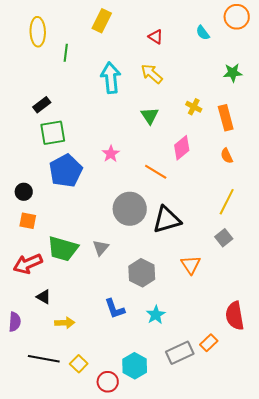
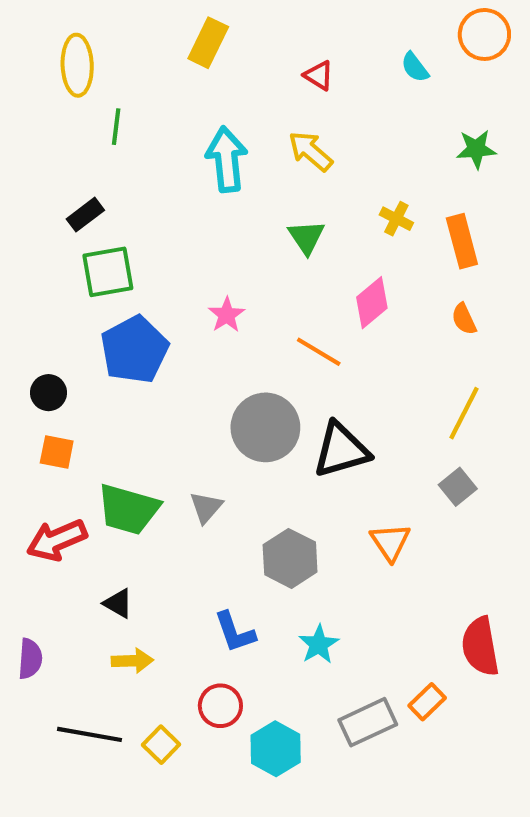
green line: (66, 53) -> (116, 127), moved
black triangle: (44, 297) -> (118, 603), moved
red circle: (108, 382) -> (220, 706), moved

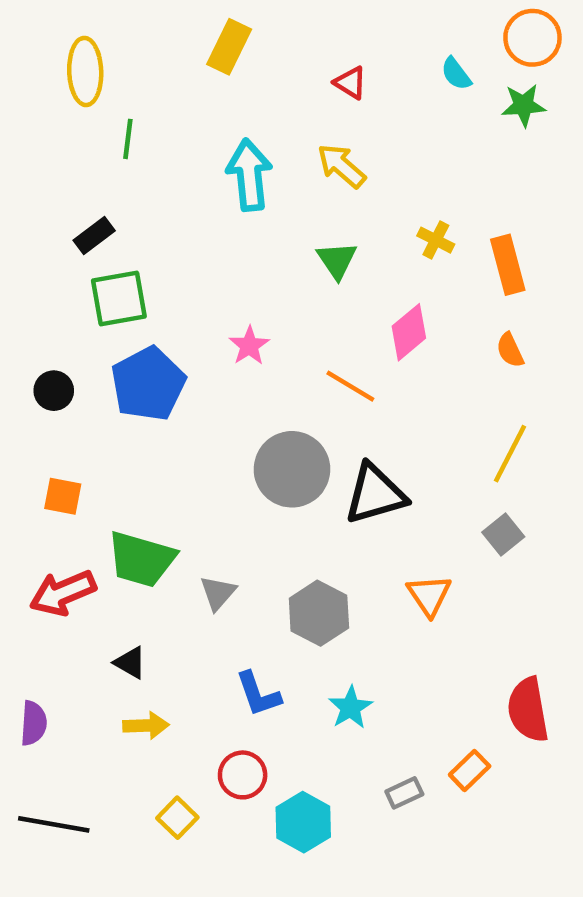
green star: (476, 149) -> (523, 105), moved
black circle: (49, 393) -> (54, 391), moved
gray triangle: (206, 507) -> (218, 593), moved
gray rectangle: (368, 722) -> (404, 793), size x0.6
black line: (89, 734) -> (54, 824), moved

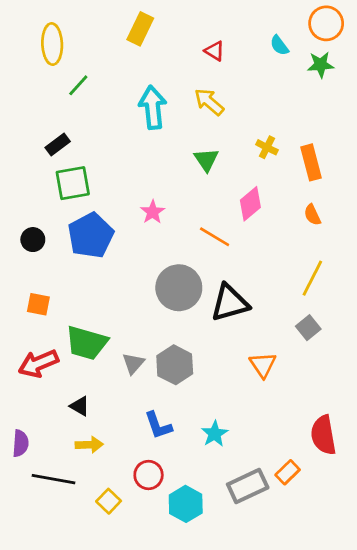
green line: (128, 139) -> (78, 85), turned 35
gray hexagon: (319, 613) -> (175, 365), moved
gray rectangle: (404, 793) -> (248, 486), size x1.8
black line: (54, 824) -> (54, 479), moved

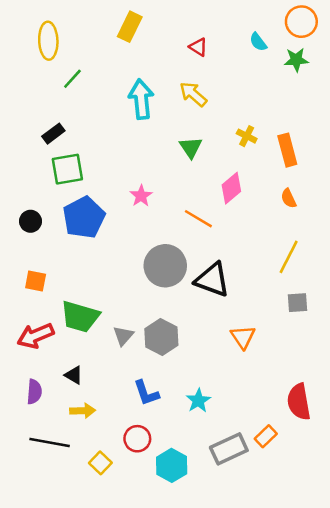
black triangle: (230, 303) -> (212, 280), turned 36
gray square: (308, 328) -> (298, 303), moved, turned 35
purple semicircle: (20, 443) -> (34, 392), moved

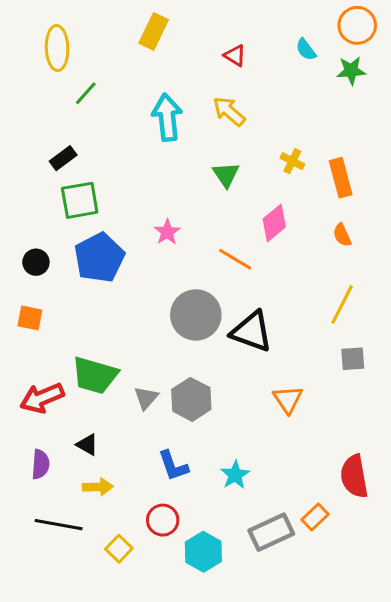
orange square: (36, 281) -> (30, 318), moved

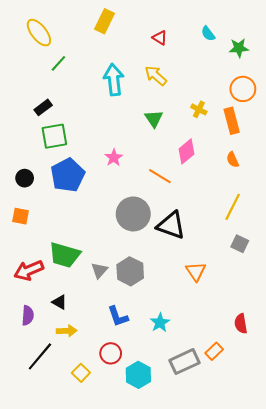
orange circle: (357, 25) -> (243, 89), moved
yellow ellipse: (57, 48) -> (39, 33), turned -36
gray square: (353, 359) -> (240, 244), turned 30
red semicircle: (354, 476) -> (241, 324), size x0.7
black line: (59, 525) -> (40, 356), turned -60

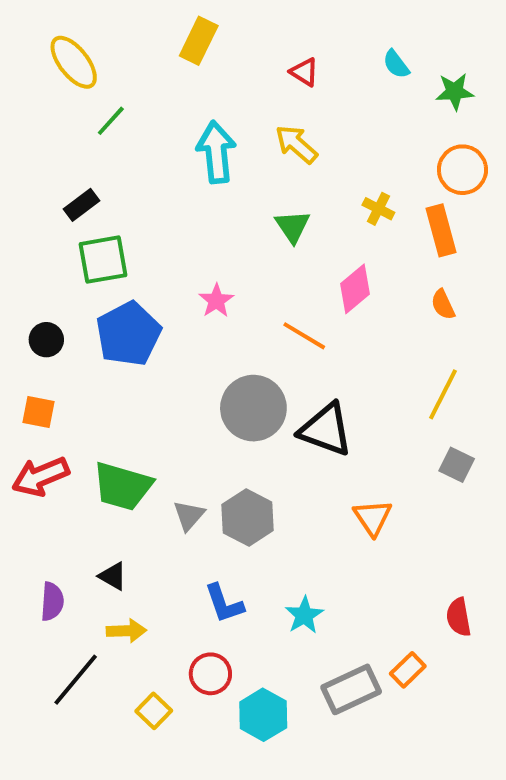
red arrow: (29, 270) -> (40, 476), moved

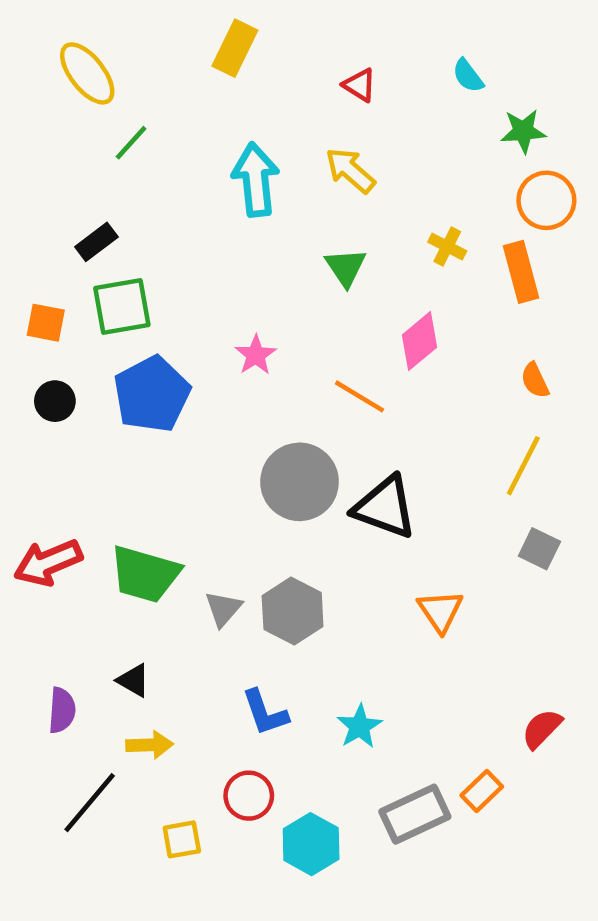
green star: (455, 92) -> (523, 131), moved
orange semicircle: (443, 305) -> (535, 380), moved
orange square: (39, 412) -> (46, 323), moved
red semicircle: (459, 617) -> (542, 729), turned 54
yellow square: (154, 711) -> (182, 839), turned 36

